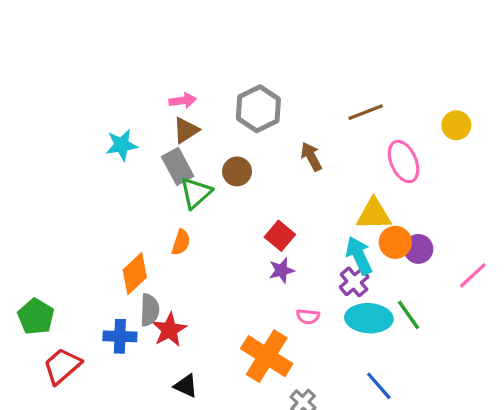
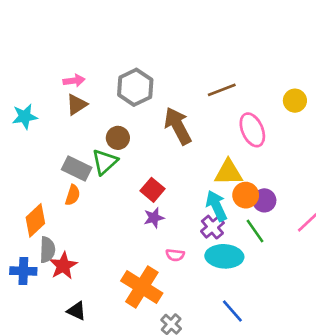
brown arrow: (311, 157) -> (178, 126), size x1.6
gray rectangle: (178, 166) -> (77, 168), moved, turned -36
green triangle: (196, 193) -> (105, 162), moved
green line: (408, 315) -> (255, 231), moved

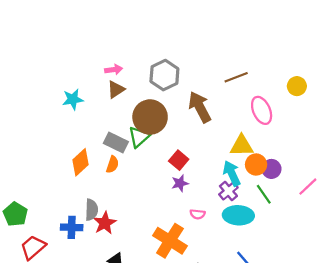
brown circle: (118, 138) -> (150, 117), size x1.8
orange diamond: (35, 220) -> (80, 162), moved

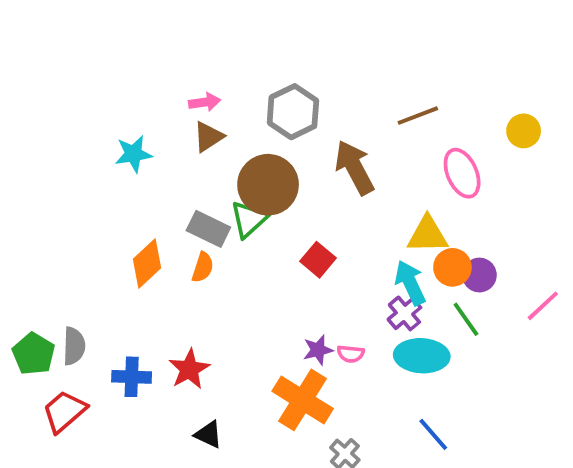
purple star: (180, 183) -> (318, 350), moved
gray semicircle: (92, 210) -> (74, 346), moved

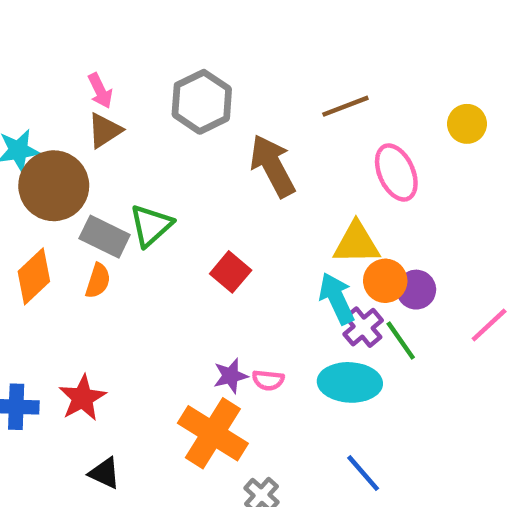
pink arrow: (205, 102) -> (100, 91), turned 72
brown circle: (268, 185) -> (54, 186), moved
purple cross: (404, 313) -> (363, 327), moved

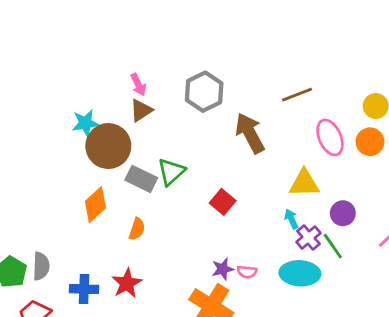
orange semicircle: (98, 281) -> (137, 229), moved
orange circle: (385, 281) -> (370, 142), moved
cyan arrow: (337, 298) -> (291, 219), size x0.6

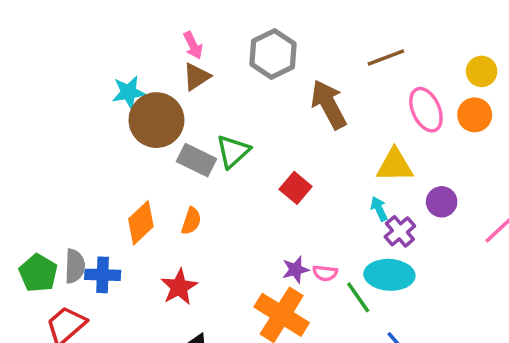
orange diamond: (95, 205) -> (141, 223), moved
green line: (333, 246) -> (358, 297), moved
blue cross: (84, 289) -> (103, 275), moved

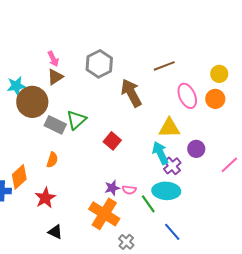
cyan arrow: (379, 209) -> (160, 153), size x1.6
orange diamond: (141, 223) -> (19, 177), moved

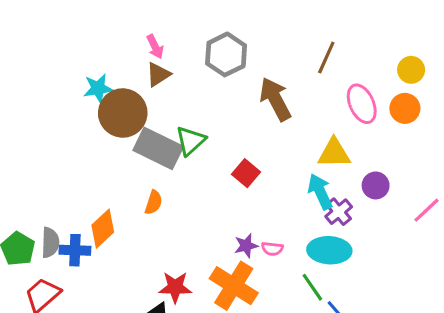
brown line: (164, 66) -> (326, 57), turned -45
gray rectangle: (55, 125) -> (158, 148), size x1.4
red star: (45, 198) -> (175, 287), moved, turned 30
green line: (148, 204) -> (312, 287), moved

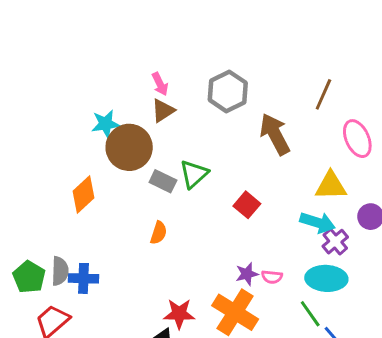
gray rectangle: (158, 148) -> (163, 181), size x0.6
cyan arrow: (320, 192) -> (318, 222), turned 132
orange diamond: (103, 229) -> (83, 194), moved

